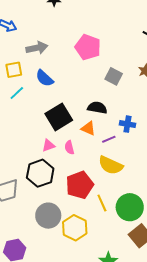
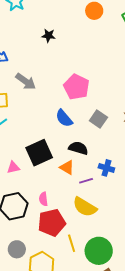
gray arrow: (37, 48) -> (26, 81), turned 40
blue semicircle: (44, 78) -> (64, 118), moved
pink triangle: (48, 145) -> (13, 168), moved
pink semicircle: (69, 147) -> (43, 199), moved
gray circle: (48, 216) -> (17, 249), size x0.7

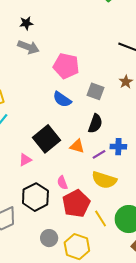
gray arrow: (26, 81) -> (28, 47), moved
black semicircle: (78, 148) -> (95, 124), moved, turned 108
blue cross: (106, 168) -> (118, 147), moved

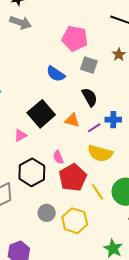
pink pentagon: (66, 66) -> (75, 38), moved
black semicircle: (95, 124) -> (90, 97), turned -48

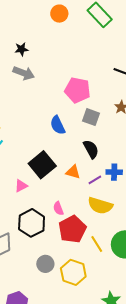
blue semicircle: (56, 74) -> (58, 125), turned 30

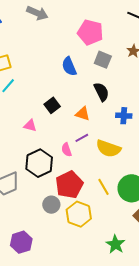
black square: (42, 165) -> (52, 105), size x0.6
purple line: (95, 180) -> (82, 138), moved
pink triangle: (21, 186) -> (30, 126), turned 40
red pentagon: (72, 229) -> (69, 185), moved

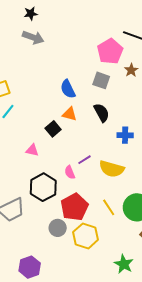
pink pentagon: (90, 32) -> (110, 51), moved, turned 30
orange triangle: (83, 114) -> (70, 114), moved

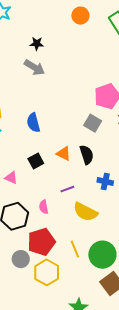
blue semicircle: (68, 89) -> (33, 123), moved
orange triangle: (70, 114) -> (64, 154), moved
purple line: (84, 160) -> (67, 189), moved

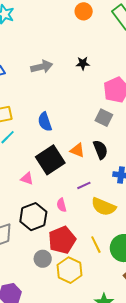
black star: (37, 44) -> (83, 63), moved
gray arrow: (34, 67) -> (42, 67), turned -40
black square: (36, 161) -> (50, 160), size x1.8

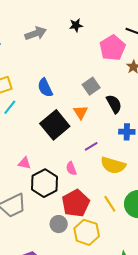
gray square: (104, 118) -> (91, 86), moved, turned 36
orange triangle: (77, 150) -> (81, 112), turned 42
black semicircle: (100, 150) -> (114, 104), moved
pink triangle: (27, 178) -> (24, 163), moved

